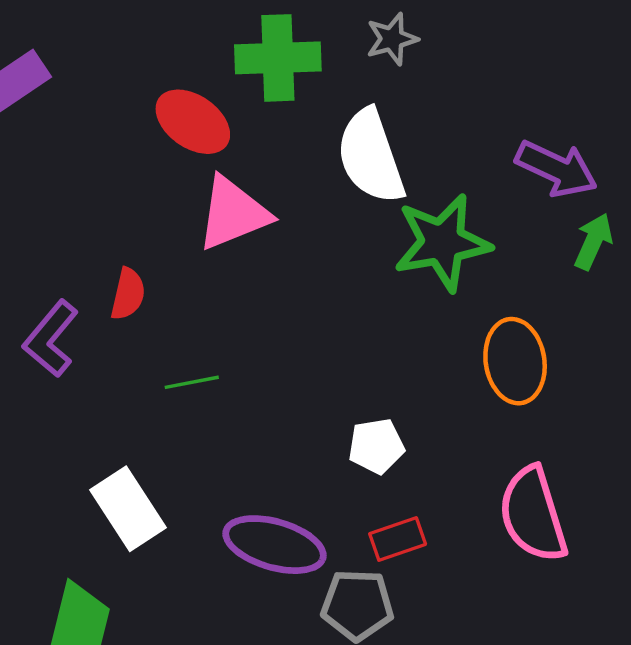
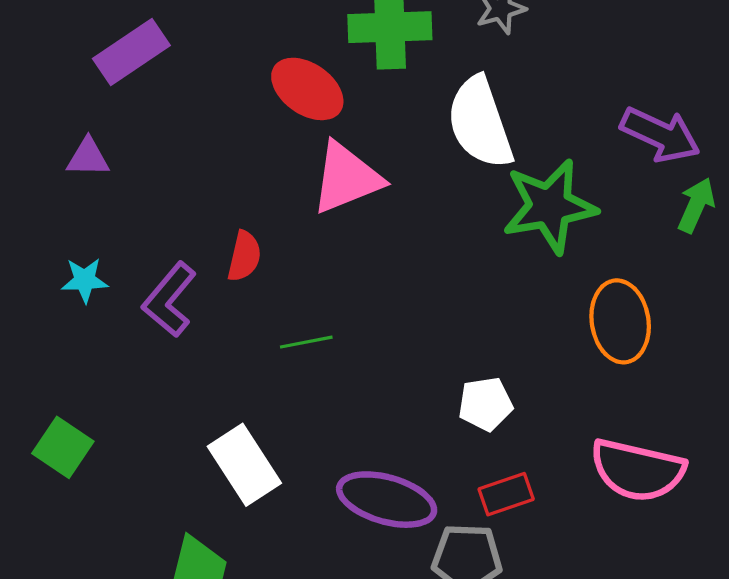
pink semicircle: (533, 514) -> (638, 470), turned -60

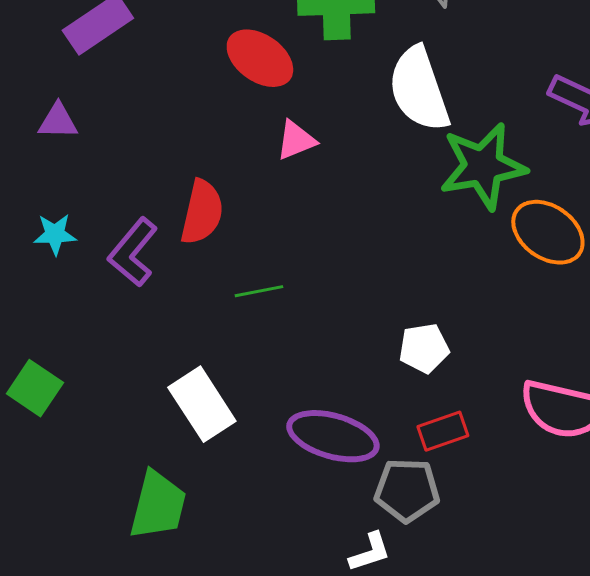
pink triangle: (346, 178) -> (296, 140), size x0.6
red semicircle: (244, 256) -> (202, 212), size x1.4
orange ellipse: (620, 321) -> (548, 232), moved, turned -46

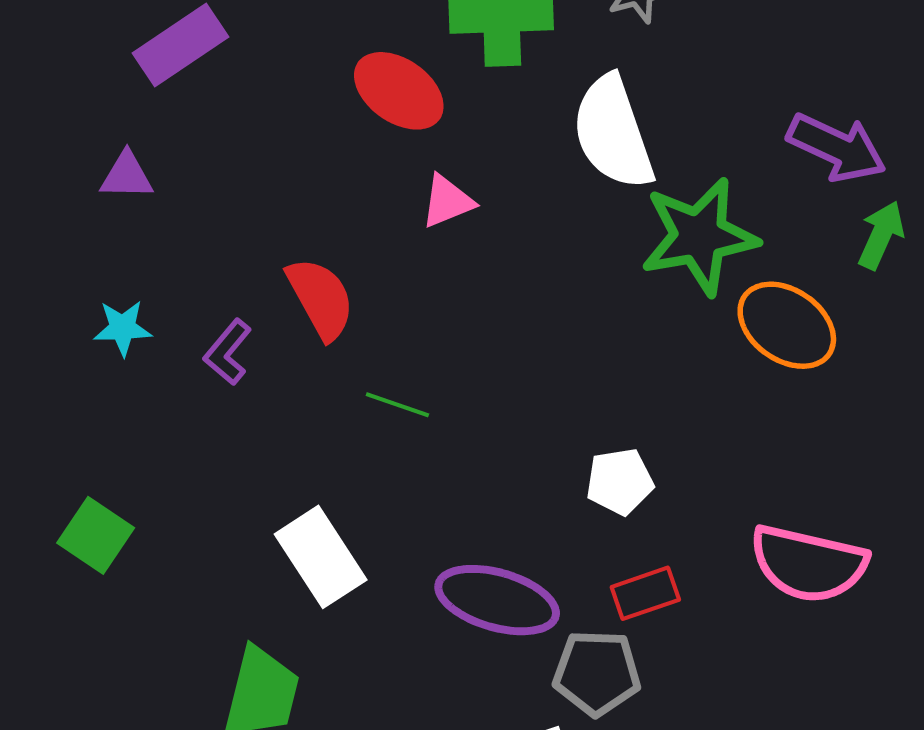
red semicircle: (202, 212) -> (321, 298), turned -42
purple L-shape: (133, 252) -> (228, 352), size x0.7
green line: (259, 291) -> (397, 405), turned 30

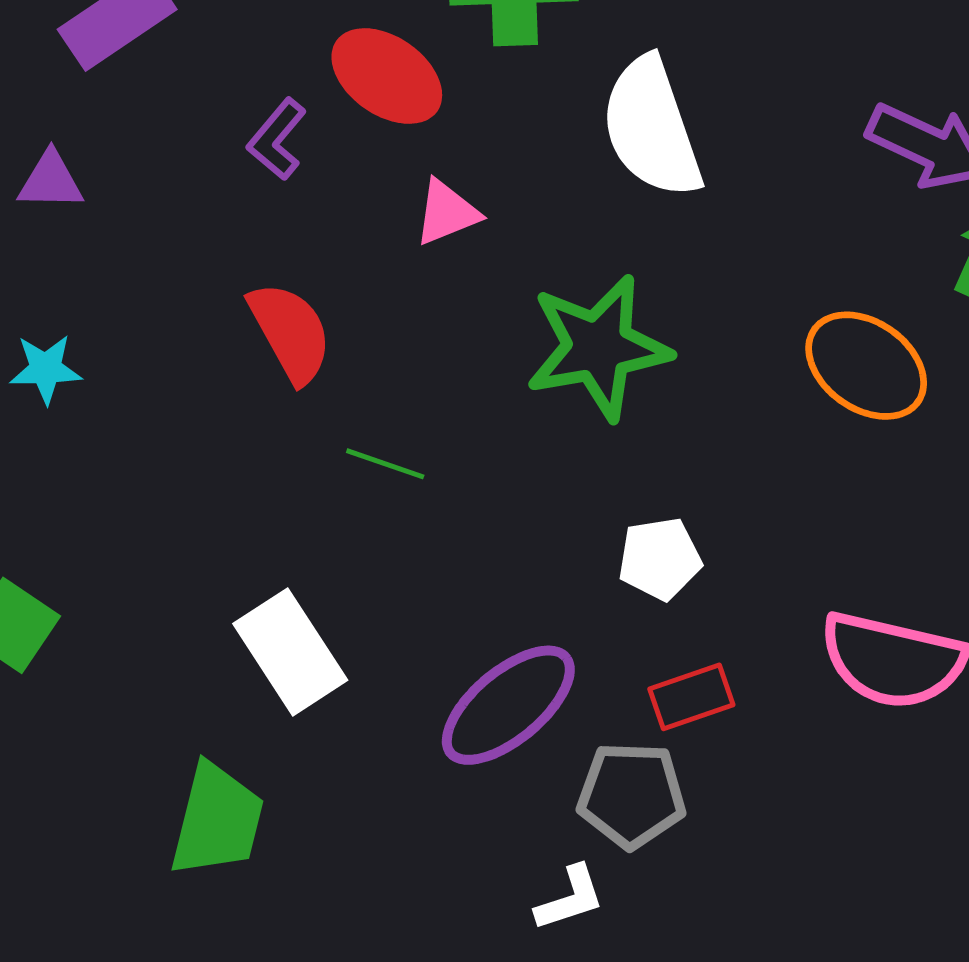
green star: (699, 236) -> (598, 347), moved
purple L-shape: (228, 352) -> (277, 139), moved
purple ellipse: (497, 600) -> (508, 705), turned -56

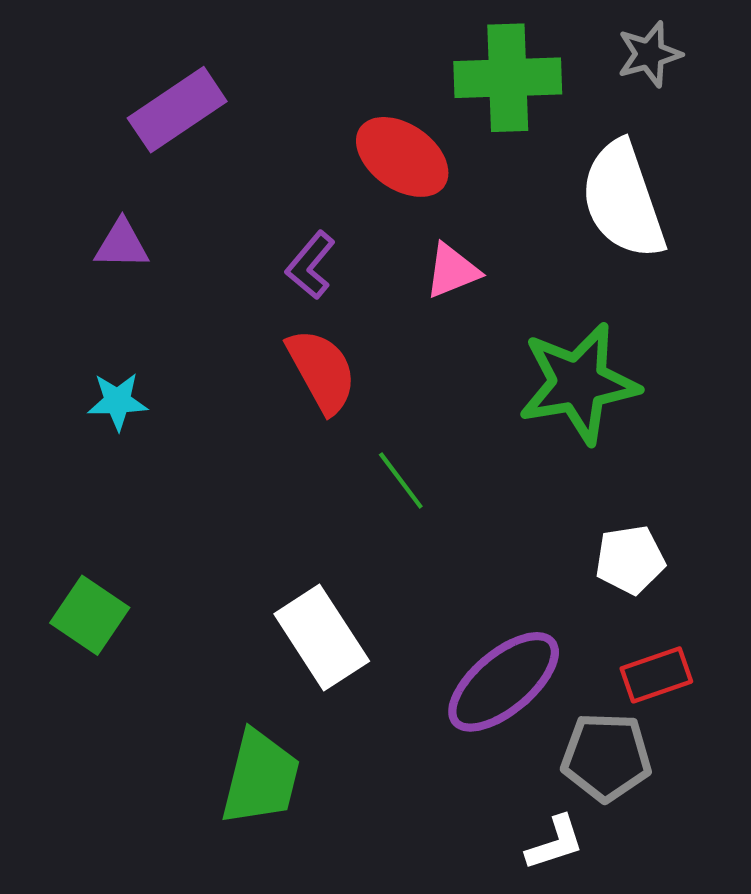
purple L-shape: (277, 139) -> (311, 265), moved
green line: (385, 464) -> (401, 481), turned 34

